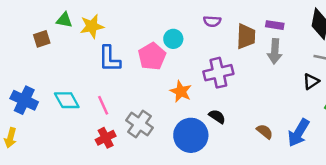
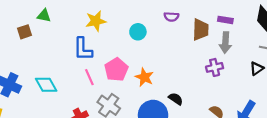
yellow star: (92, 26) -> (96, 21), moved
pink pentagon: (152, 56) -> (116, 70), moved
purple cross: (218, 73) -> (215, 67), moved, size x0.7
pink line: (103, 105) -> (89, 77), moved

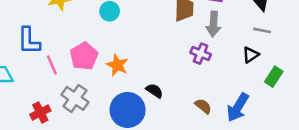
blue L-shape: (83, 49) -> (29, 41), moved
purple cross: (215, 67) -> (201, 54), turned 35

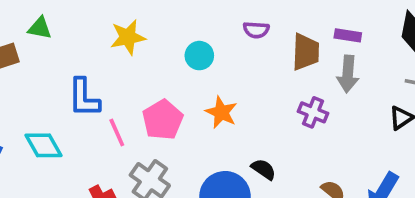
purple cross: (201, 54) -> (313, 112), moved
orange star: (117, 65) -> (221, 112), moved

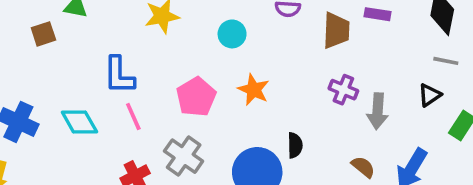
gray arrow: (348, 74) -> (378, 111), moved
pink line: (117, 133) -> (133, 117), moved
black semicircle: (264, 169) -> (295, 145), turned 55

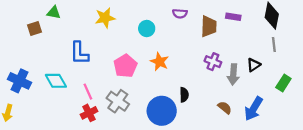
gray line: (446, 61) -> (274, 45), turned 72
black triangle: (430, 95) -> (254, 65), moved
pink line: (133, 117) -> (88, 92), moved

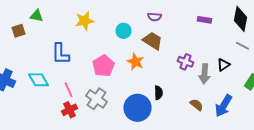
brown trapezoid: (209, 26) -> (152, 41), moved, turned -60
gray line: (274, 45) -> (242, 46), turned -56

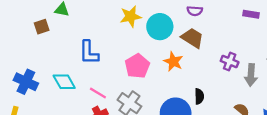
yellow star: (84, 21) -> (131, 16), moved
cyan circle: (124, 31) -> (160, 27), size x1.5
pink line: (68, 90) -> (98, 93), turned -35

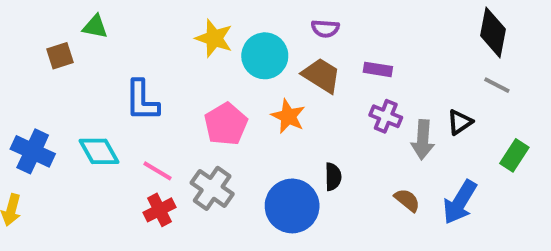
purple rectangle: (251, 14) -> (378, 69), moved
yellow star: (131, 16) -> (214, 38), turned 30

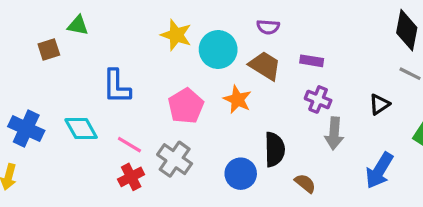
gray arrow: (423, 140) -> (334, 133), moved
black semicircle: (333, 177) -> (275, 149), size x1.5
brown semicircle: (407, 200) -> (305, 183), moved
blue circle: (292, 206) -> (241, 174), size x0.7

